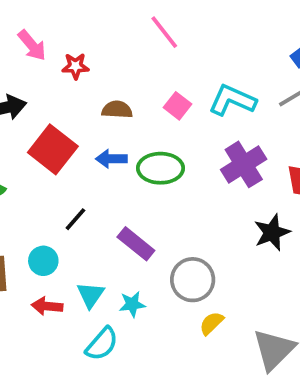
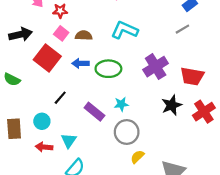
cyan L-shape: (232, 100) -> (125, 30), moved
pink square: (177, 106) -> (61, 33), moved
cyan star: (132, 304) -> (121, 104), moved

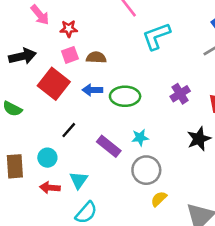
cyan L-shape: (125, 30) -> (156, 36), moved, turned -44
pink square: (61, 33) -> (70, 55), turned 32
purple cross: (156, 67) -> (180, 94), size x0.7

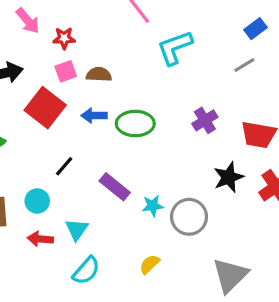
cyan star: (140, 138) -> (153, 206), moved
gray circle: (146, 170) -> (189, 217), moved
yellow semicircle: (159, 199) -> (149, 264), moved

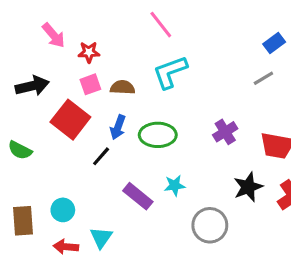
cyan L-shape: (175, 48) -> (170, 72), moved
blue arrow: (94, 116) -> (118, 127), turned -70
black line: (64, 166) -> (101, 156), moved
cyan star: (153, 206) -> (175, 185), moved

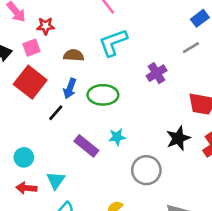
pink square: (90, 84) -> (31, 48), moved
purple cross: (225, 132) -> (157, 73), moved

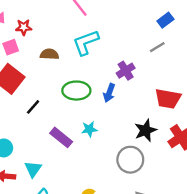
blue arrow: (70, 88) -> (109, 93), moved
gray circle: (146, 170) -> (130, 160), moved

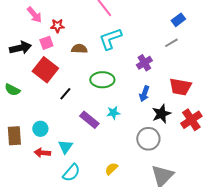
blue arrow: (109, 93) -> (144, 94), moved

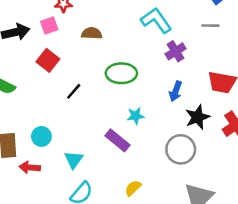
cyan L-shape: (110, 39) -> (156, 20), moved, turned 75
gray line: (171, 43) -> (210, 26), turned 32
red square: (45, 70) -> (48, 60), size x0.7
purple rectangle: (89, 120) -> (118, 140), moved
red arrow: (42, 153) -> (30, 167), moved

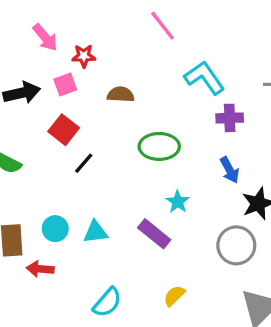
purple cross: (176, 51) -> (230, 118), turned 30
black line: (74, 91) -> (84, 163), moved
blue arrow: (176, 91) -> (230, 170), turned -48
cyan star: (136, 116) -> (178, 202), turned -30
cyan triangle: (74, 160) -> (95, 232), moved, turned 48

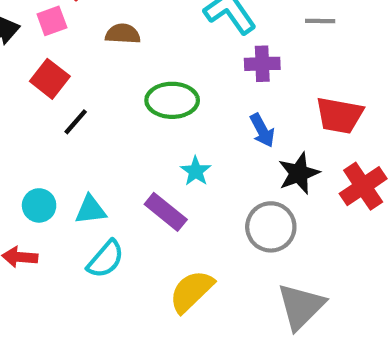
yellow semicircle: (174, 296) -> (191, 291), size x1.6
cyan semicircle: (107, 302) -> (106, 259), moved

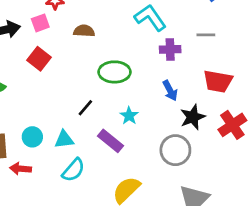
gray line: (320, 21) -> (206, 35), moved
black line: (76, 122) -> (85, 108), moved

